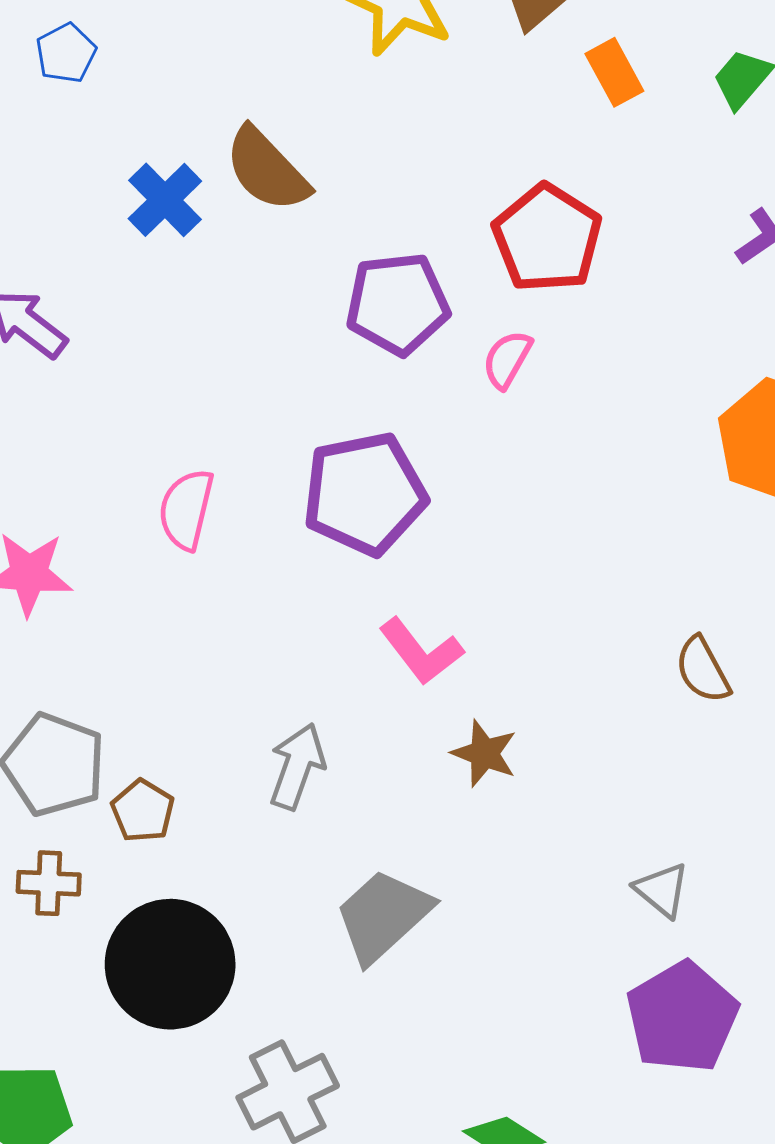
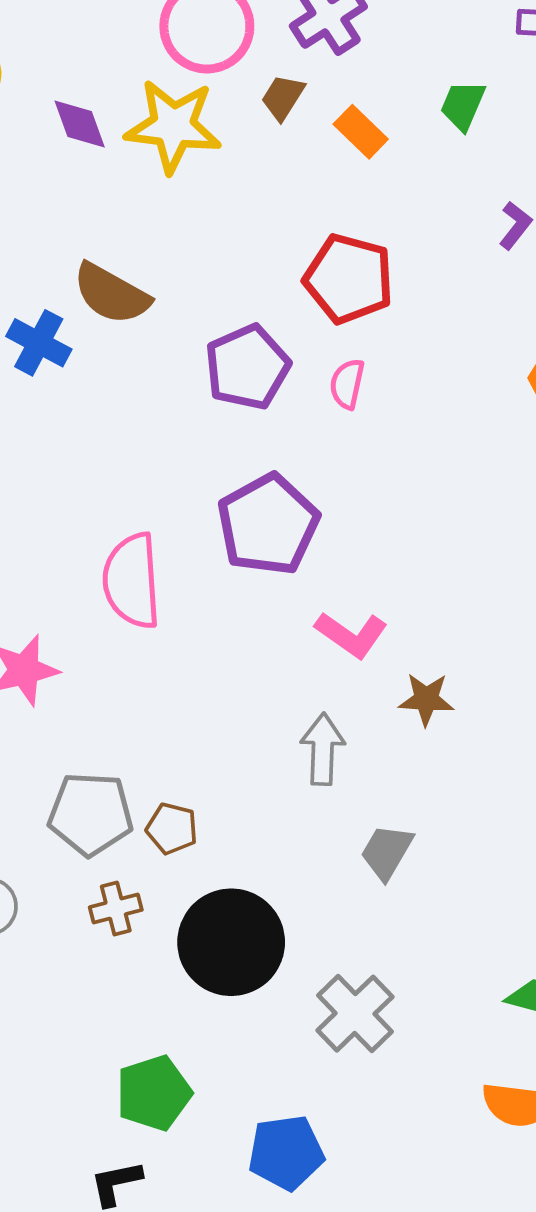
pink semicircle: (186, 509) -> (132, 581), size x1.4
gray arrow: (297, 766) -> (323, 749), moved
gray trapezoid: (383, 916) -> (387, 852), size x0.7

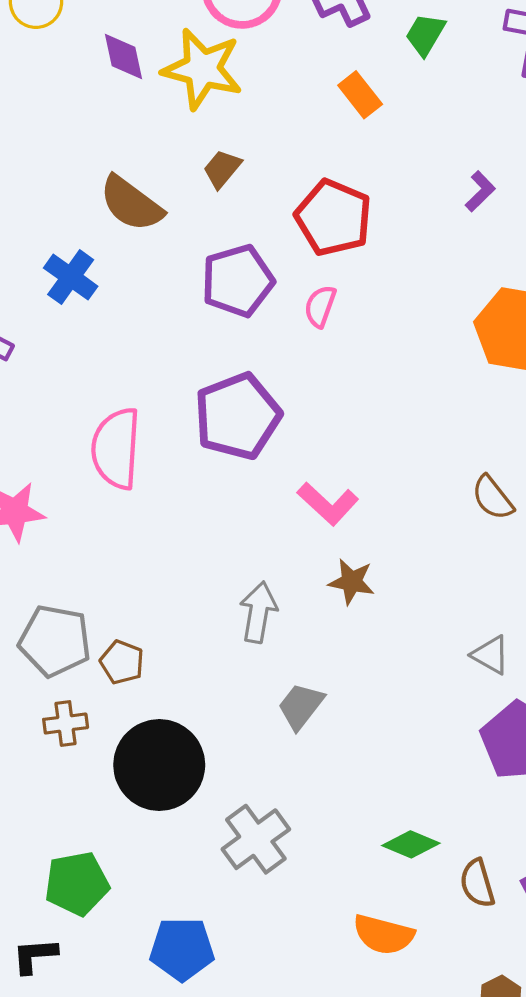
brown trapezoid: (283, 97) -> (222, 169), moved
green trapezoid: (463, 105) -> (425, 34), moved
blue cross: (39, 343) -> (71, 277), moved
pink L-shape: (351, 635) -> (328, 504), moved

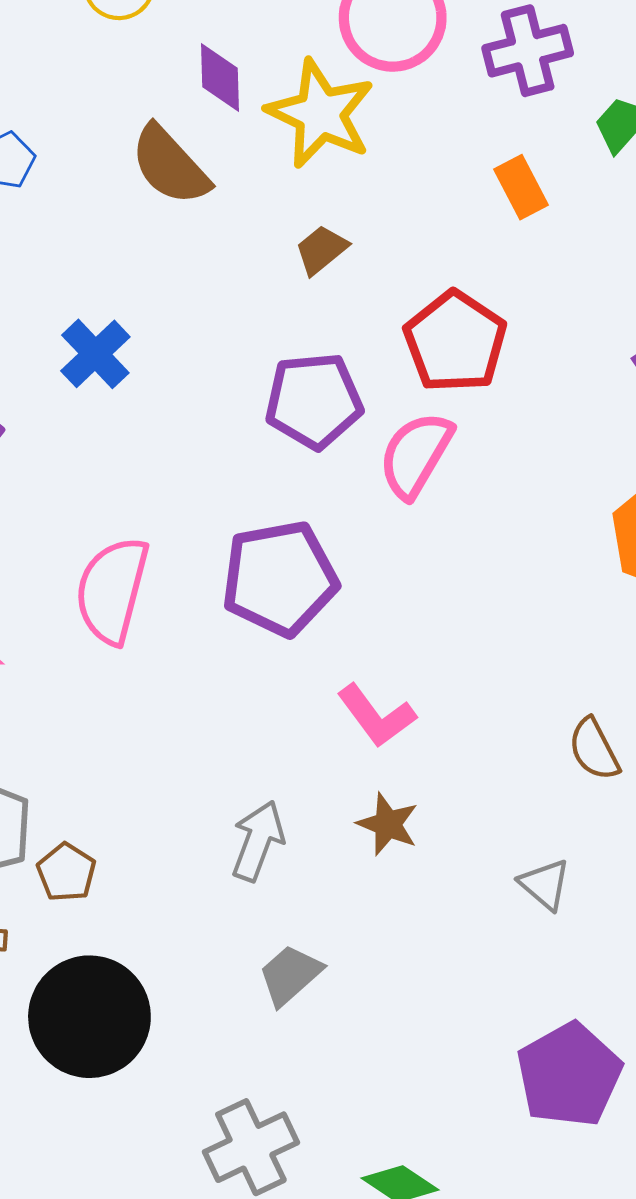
brown semicircle: (131, 204) -> (170, 165), moved
pink semicircle: (320, 306) -> (416, 455), size x1.6
gray triangle: (491, 655) -> (545, 884), moved
gray cross: (256, 839) -> (251, 1147), moved

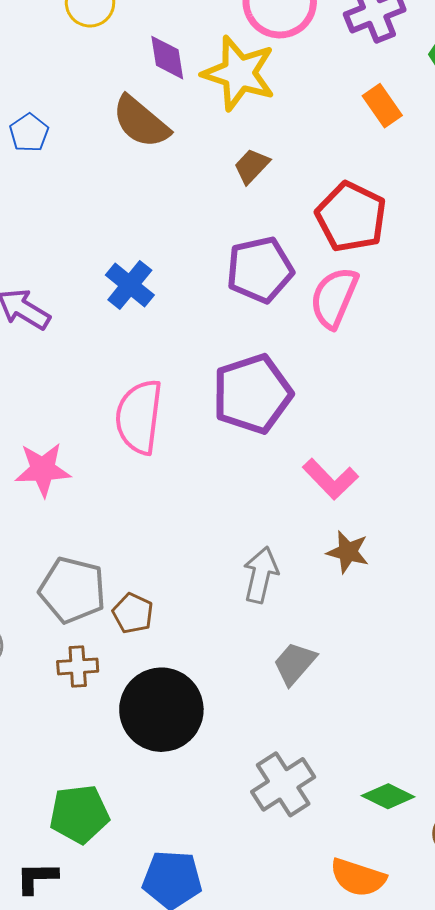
blue cross: (95, 354) -> (130, 285), moved

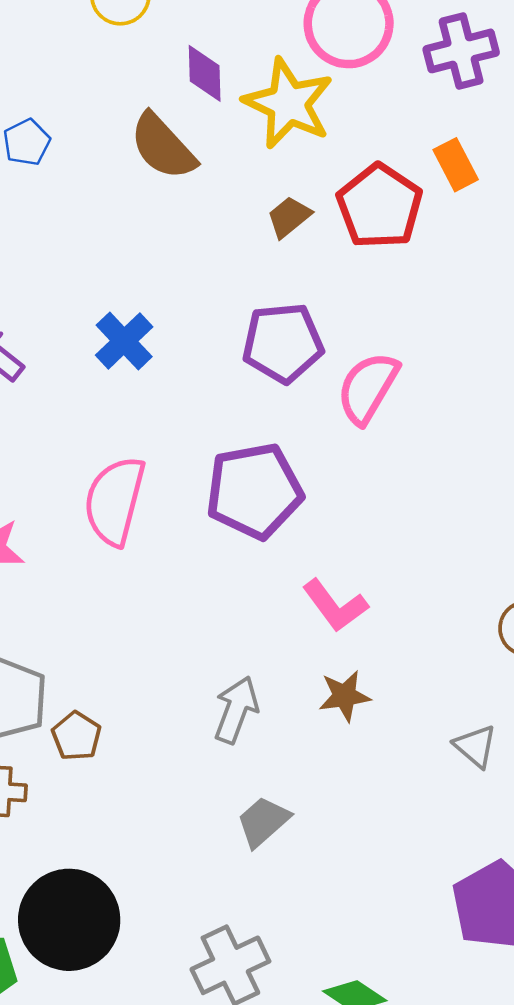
red pentagon: (351, 217) -> (380, 206), moved
brown star: (348, 552) -> (345, 696), turned -30
black circle: (161, 710) -> (69, 920), moved

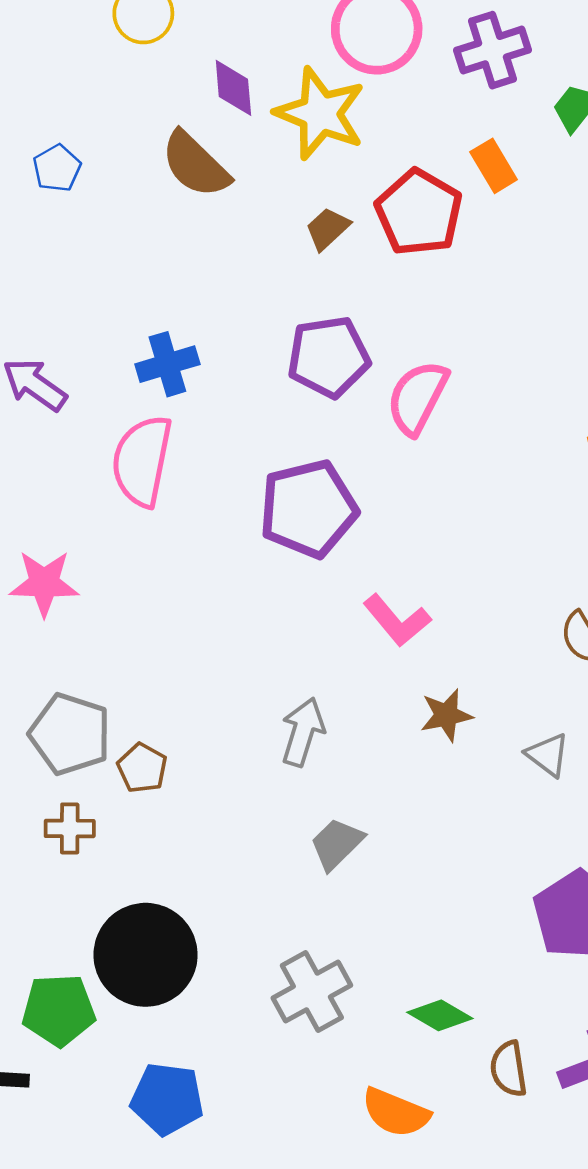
blue cross: (124, 341) -> (167, 364), turned 30
pink semicircle: (115, 501) -> (142, 461), moved
brown star: (345, 696) -> (446, 715), moved

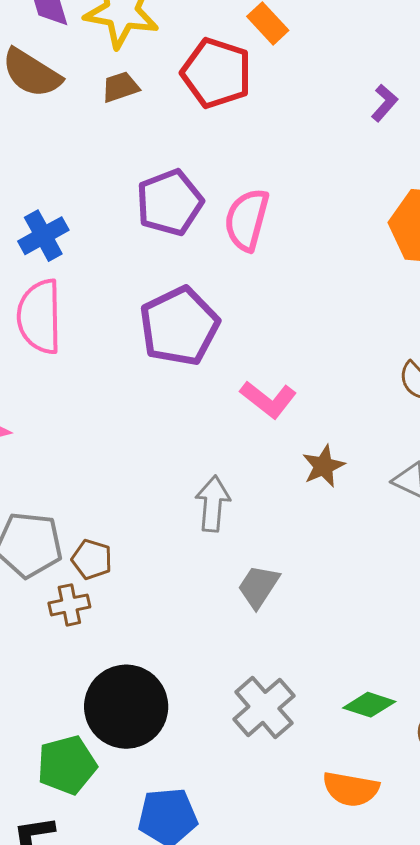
brown trapezoid: (328, 229) -> (120, 87), moved, turned 36
brown cross: (70, 828) -> (69, 605), moved

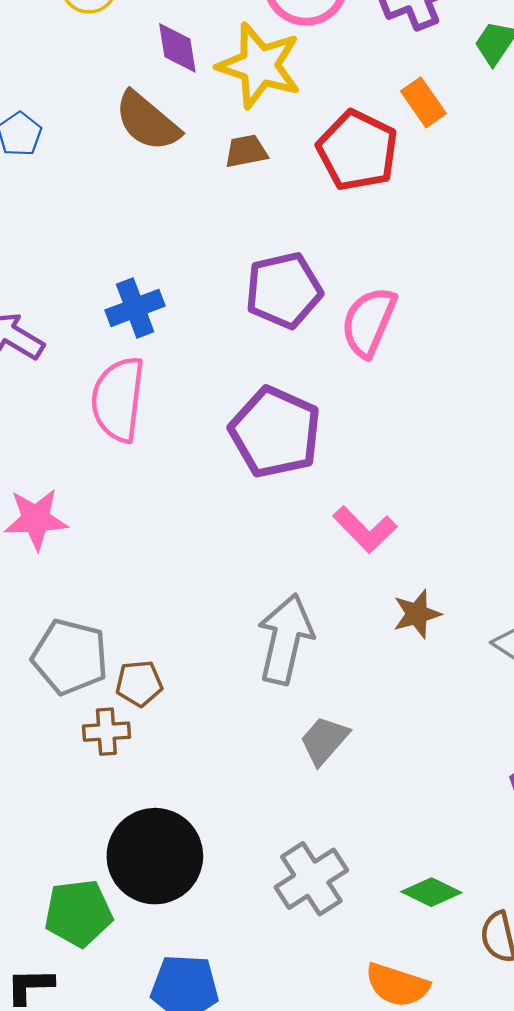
purple pentagon: (179, 326) -> (275, 432), turned -30
gray arrow: (213, 504) -> (285, 639), size x1.4
brown pentagon: (92, 559) -> (139, 683), turned -30

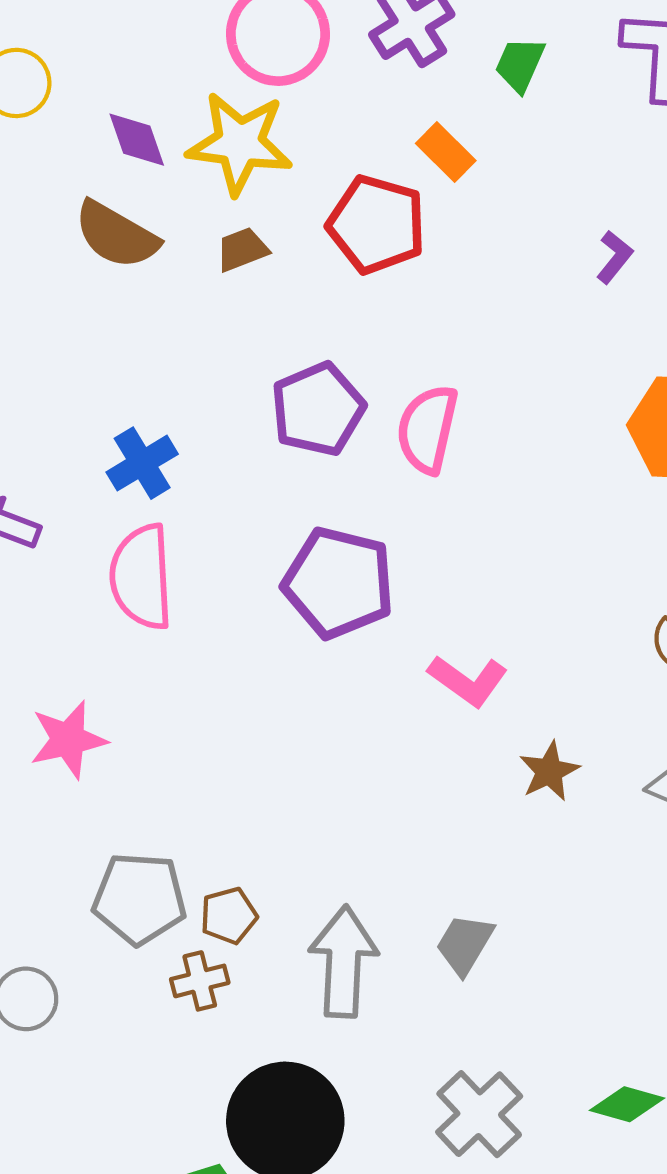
gray arrow: (285, 639) -> (343, 962), moved

